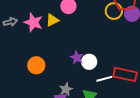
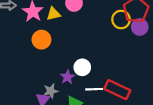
purple star: (77, 58) -> (67, 77), moved
orange circle: (36, 65) -> (41, 40), moved

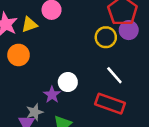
yellow circle: (121, 19) -> (106, 37), moved
white line: (94, 89) -> (114, 75), moved, turned 56

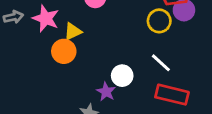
yellow triangle: (29, 25) -> (73, 31), moved
white line: (114, 75) -> (161, 63), moved

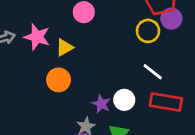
orange circle: (64, 51) -> (59, 80), moved
white circle: (122, 76) -> (124, 100), moved

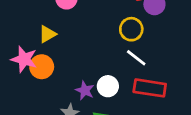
yellow circle: (148, 31) -> (131, 29), moved
pink star: (37, 37) -> (24, 59), moved

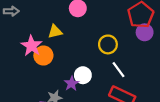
yellow circle: (131, 29) -> (108, 44), moved
white circle: (108, 86) -> (83, 75), moved

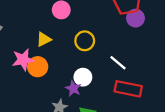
yellow circle: (108, 44) -> (85, 41), moved
pink star: (32, 46) -> (23, 60), turned -30

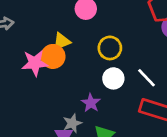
orange circle: (38, 67) -> (53, 56), moved
white circle: (83, 77) -> (113, 78), moved

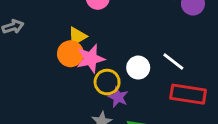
yellow circle: (110, 48) -> (107, 82), moved
pink star: (35, 63) -> (91, 59), moved

